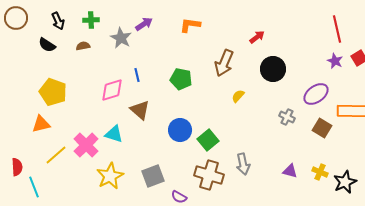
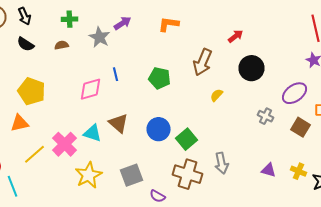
black arrow: (58, 21) -> (24, 16), moved
brown triangle: (140, 110) -> (118, 123), moved

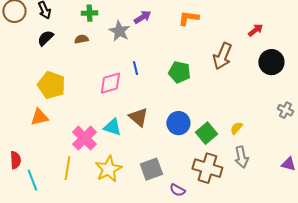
black semicircle: (26, 44) -> (45, 38), turned 102
yellow semicircle: (216, 95) -> (236, 128), moved
yellow line: (34, 154) -> (67, 168), moved, turned -40

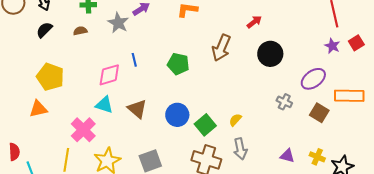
cyan triangle: (112, 127) -> (104, 105), moved

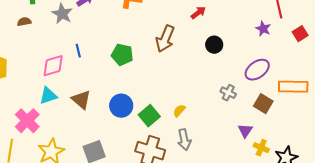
purple star: (332, 46) -> (263, 29), moved
black circle: (270, 54) -> (214, 45), size x0.7
cyan triangle: (104, 105) -> (48, 96), turned -36
purple triangle: (287, 156) -> (245, 131), moved, turned 49

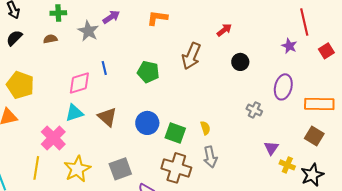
purple ellipse: (257, 70) -> (283, 87), turned -40
brown square: (263, 104) -> (314, 136), moved
yellow semicircle: (179, 111) -> (205, 128), turned 120
green square: (149, 116) -> (175, 133), turned -30

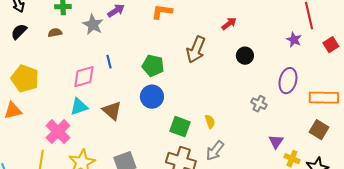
blue circle: (147, 123) -> (152, 97), moved
gray arrow: (210, 157) -> (215, 151), turned 50

